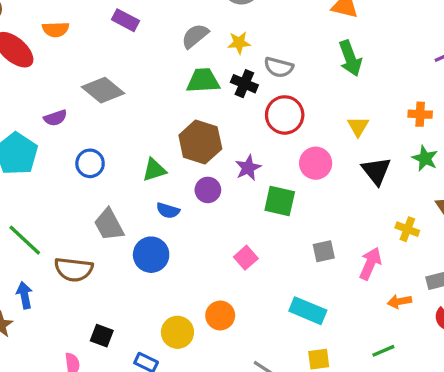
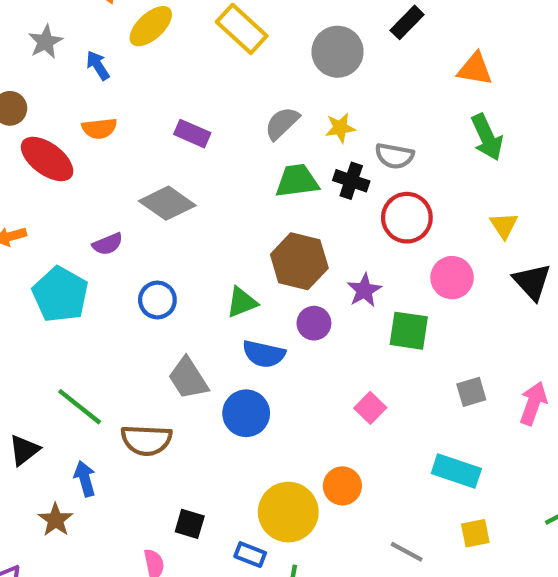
purple rectangle: (126, 20) -> (192, 134), moved
blue semicircle: (168, 210) -> (264, 354), size x1.4
yellow circle: (177, 332) -> (288, 512), size x1.4

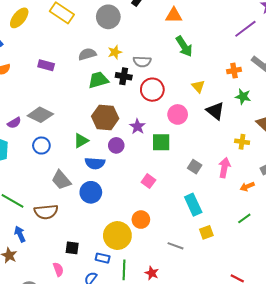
gray semicircle: (282, 123) -> (87, 54), turned 36
gray diamond: (167, 203) -> (40, 115), moved
gray square: (471, 392) -> (195, 167), turned -32
cyan rectangle: (456, 471) -> (193, 205), turned 55

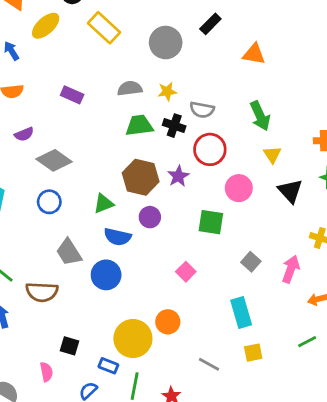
green arrow: (184, 46) -> (260, 116), moved
purple semicircle: (14, 123) -> (24, 134), moved
purple star: (137, 126) -> (178, 176), moved

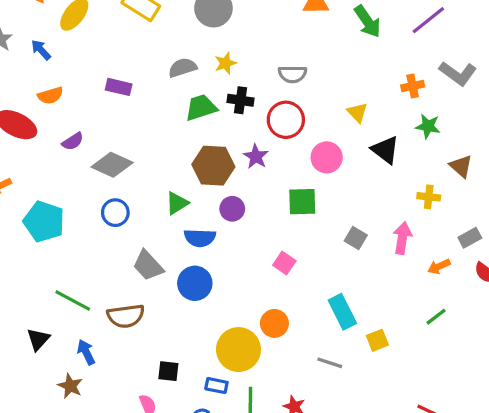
gray semicircle: (202, 110) -> (292, 74), moved
green arrow: (260, 116) -> (367, 21), moved
cyan rectangle: (241, 313) -> (342, 312), moved

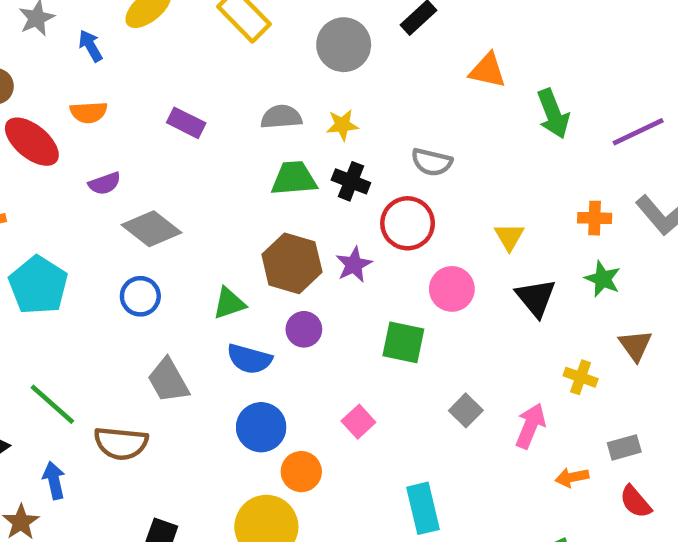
blue circle: (195, 283) -> (261, 427), moved
orange circle: (274, 323) -> (301, 472), moved

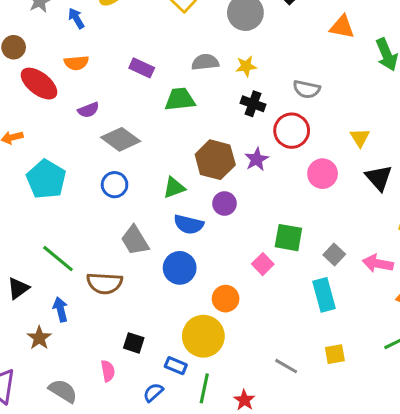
green trapezoid: (294, 178) -> (180, 99), moved
green square: (403, 342) -> (288, 238), moved
pink arrow: (530, 426) -> (378, 263), turned -100
blue circle: (261, 427) -> (180, 268), moved
cyan rectangle: (423, 508) -> (324, 295), moved

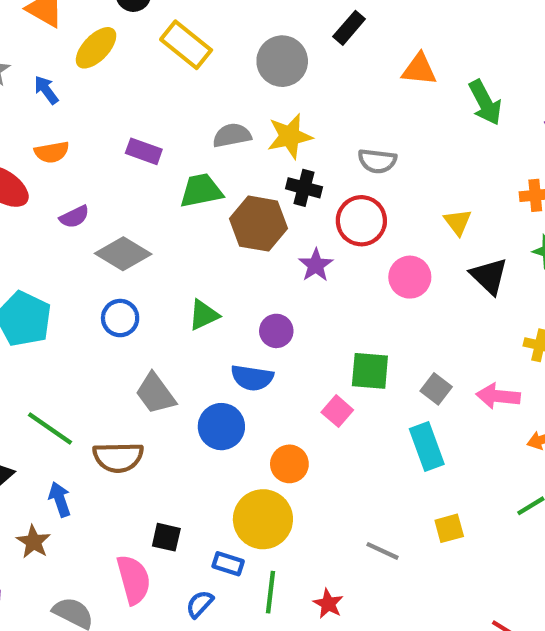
yellow star: (246, 66) -> (290, 136), size x1.5
brown hexagon: (215, 160) -> (259, 224), moved
blue semicircle: (189, 224) -> (252, 378), moved
pink semicircle: (108, 371) -> (134, 580), size x1.6

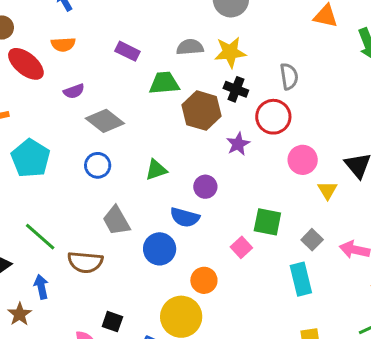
gray semicircle: (377, 161) -> (289, 76), turned -112
yellow triangle: (458, 222) -> (327, 190), moved

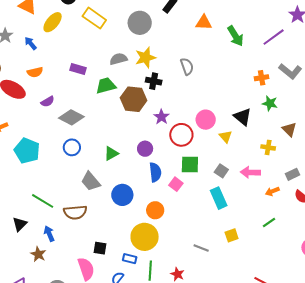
red circle: (273, 117) -> (181, 135), moved
green triangle: (156, 170) -> (111, 153), moved
blue semicircle: (185, 217) -> (155, 172), moved, turned -102

